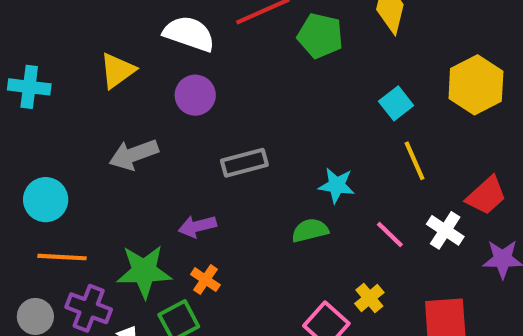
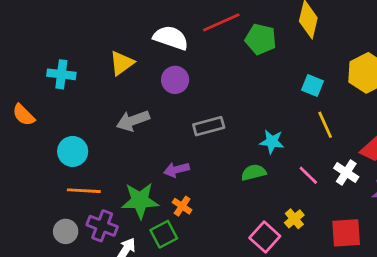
cyan square: (396, 103) -> (313, 86), turned -30

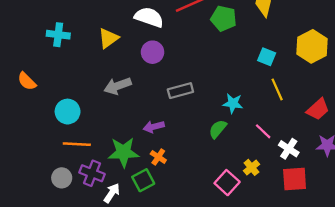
cyan cross: (61, 74) -> (58, 35), moved
green semicircle: (254, 172) -> (218, 129), turned -36
white cross: (346, 172) -> (289, 149), moved

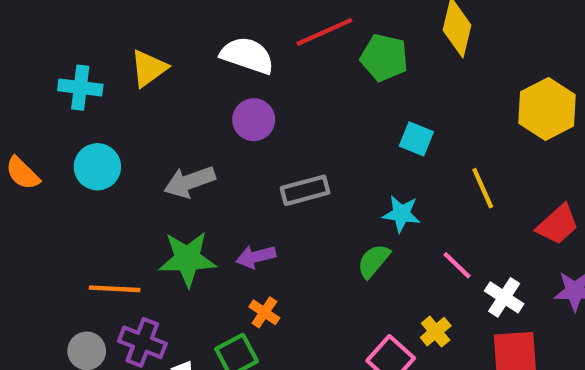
yellow triangle: (108, 38) -> (149, 68), moved
cyan square: (267, 57) -> (416, 139), moved
cyan circle: (68, 112) -> (97, 167), moved
green star: (123, 152) -> (187, 259), moved

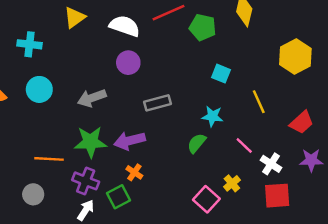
yellow triangle: (149, 68) -> (75, 17), moved
purple arrow: (256, 257) -> (130, 141), size x1.4
purple cross: (142, 342) -> (86, 181), moved

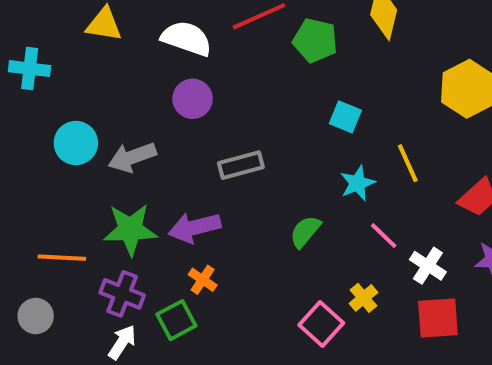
yellow triangle: (75, 17) -> (104, 24), turned 45
cyan circle: (39, 89) -> (76, 143), moved
cyan star: (212, 116) -> (357, 183), moved, turned -30

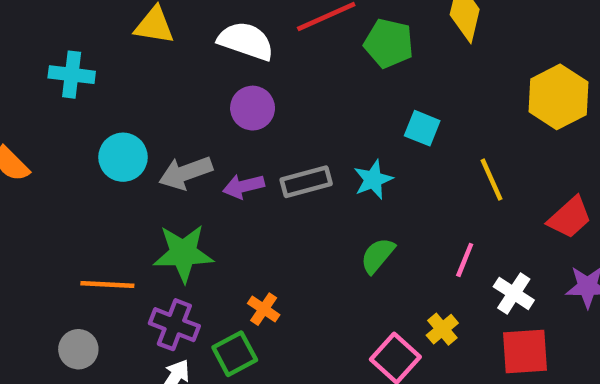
cyan star: (357, 183) -> (373, 180), moved
purple arrow: (195, 227) -> (244, 186), moved, size x0.7
pink line: (384, 236) -> (465, 260), turned 68

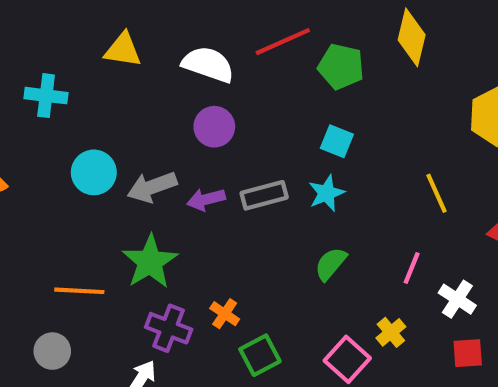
cyan square: (422, 128) -> (337, 141), moved
green star: (183, 253) -> (150, 262), turned -30
purple cross: (174, 325) -> (169, 328), moved
red square: (525, 351) -> (468, 353), size x0.7
green square: (235, 354) -> (260, 355), moved

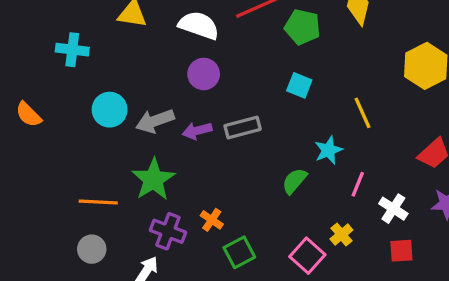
cyan star: (326, 193) -> (328, 150), moved
yellow line: (437, 193) -> (363, 113), moved
gray circle: (52, 351) -> (92, 249), moved

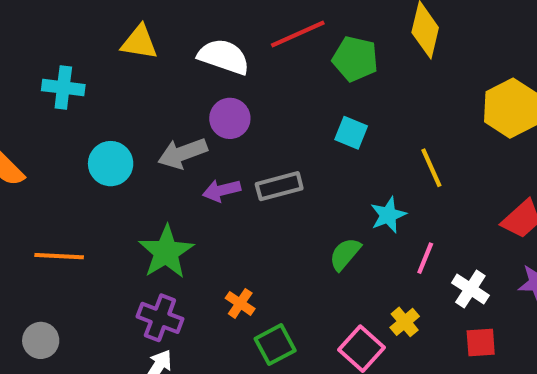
gray arrow: (155, 121) -> (183, 153), moved
orange line: (98, 202) -> (59, 256), moved
purple cross: (168, 231) -> (160, 318), moved
gray circle: (92, 249) -> (41, 340), moved

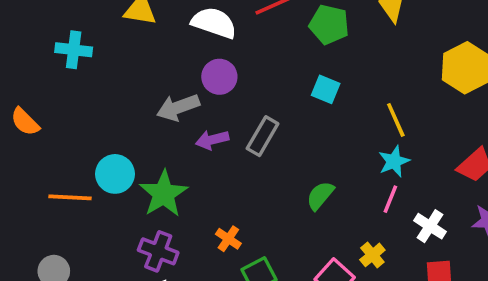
cyan circle: (111, 164) -> (115, 174), moved
gray rectangle: (279, 186) -> (263, 136), turned -45
cyan star: (388, 215) -> (394, 161), moved

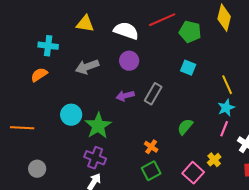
gray arrow: (178, 107) -> (87, 67), moved
orange semicircle: (25, 122) -> (39, 75), moved, turned 102
orange line: (70, 197) -> (22, 128), moved
orange cross: (228, 239) -> (151, 147), moved

